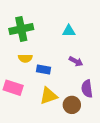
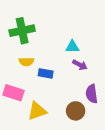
cyan triangle: (69, 31) -> (72, 47), moved
yellow triangle: (49, 96) -> (37, 111), moved

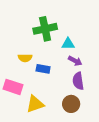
green cross: (22, 31) -> (45, 29), moved
purple semicircle: (92, 94) -> (78, 81), moved

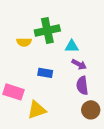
yellow semicircle: (25, 58) -> (24, 42), moved
brown circle: (71, 104) -> (91, 110), moved

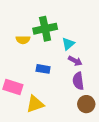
cyan triangle: (72, 46) -> (68, 44), turned -40

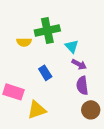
cyan triangle: (68, 44) -> (72, 46), turned -32
blue rectangle: (43, 69) -> (45, 73), turned 48

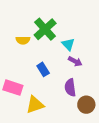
green cross: (47, 30) -> (45, 29), turned -30
purple semicircle: (82, 86) -> (70, 88), moved

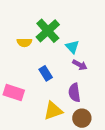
yellow triangle: (35, 105) -> (53, 111), moved
brown circle: (86, 105) -> (82, 118), moved

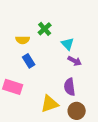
green cross: (48, 31) -> (45, 29), size x0.6
blue rectangle: (46, 73) -> (29, 61), moved

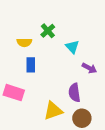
blue rectangle: (29, 61) -> (31, 65), turned 32
purple arrow: (75, 61) -> (89, 68), moved

